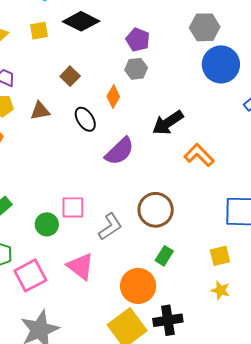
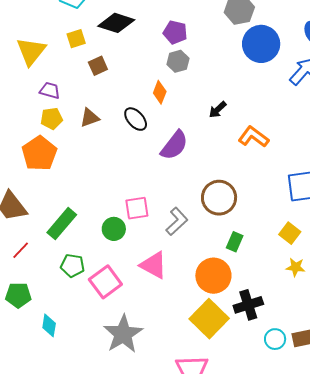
brown square: (70, 76) -> (98, 66), moved, turned 30
black arrow: (168, 123) -> (218, 110), size x0.6
yellow square: (220, 256) -> (290, 233), turned -30

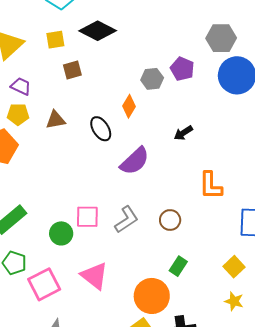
purple pentagon: (175, 32) -> (182, 69), moved
orange L-shape: (253, 137) -> (211, 185), moved, turned -136
brown circle: (219, 198) -> (170, 220), size x0.6
gray L-shape: (177, 221) -> (127, 220), moved

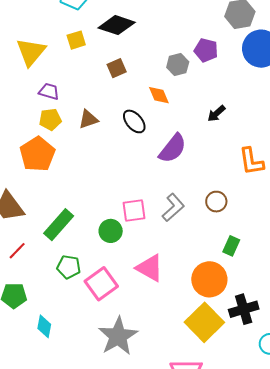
brown square: (72, 70) -> (117, 68), moved
orange diamond: (129, 106) -> (159, 95), turned -45

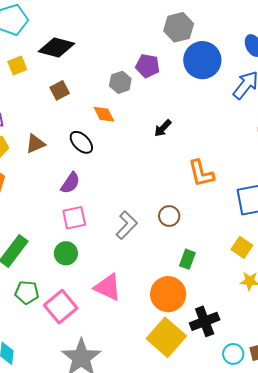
purple semicircle: (173, 148) -> (70, 183), moved, size x0.7
pink square: (134, 211) -> (74, 218), moved

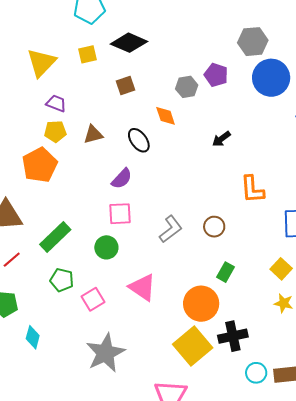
pink square: (61, 307) -> (93, 299), size x0.7

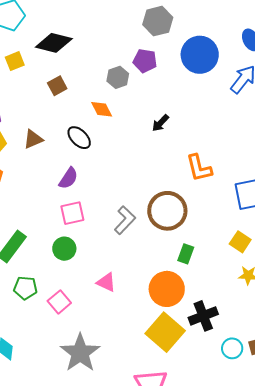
gray hexagon: (253, 42) -> (158, 21), moved
brown circle: (214, 227) -> (167, 211), size x1.8
pink triangle: (142, 287) -> (106, 282), size x0.7

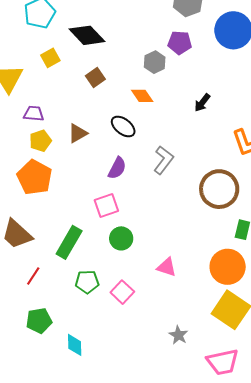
black diamond: (54, 43) -> (87, 35), turned 39
pink square: (72, 213) -> (106, 206), moved
gray L-shape: (125, 220) -> (163, 160), moved
gray star: (80, 353) -> (178, 335), moved, size x0.5

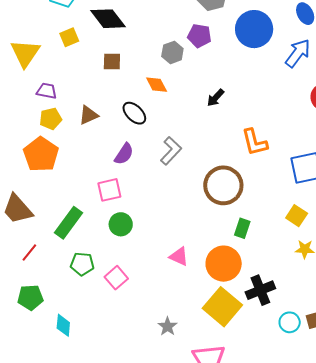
brown square: (95, 78) -> (112, 62), turned 30
pink triangle: (167, 267) -> (179, 257), moved

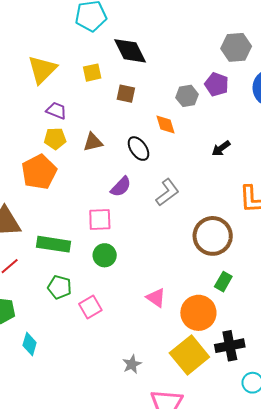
yellow square: (69, 37) -> (92, 73), moved
green rectangle: (68, 223) -> (54, 244), turned 52

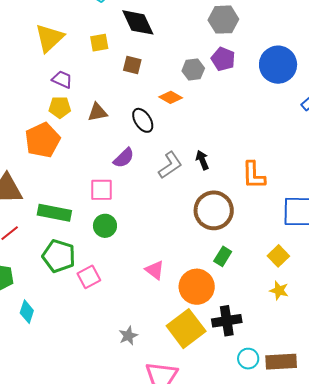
gray hexagon: (236, 47) -> (223, 20), moved
orange diamond: (166, 125) -> (171, 97), turned -45
black arrow: (221, 148) -> (202, 160), moved, turned 102
green pentagon: (60, 287) -> (59, 256), size x1.4

